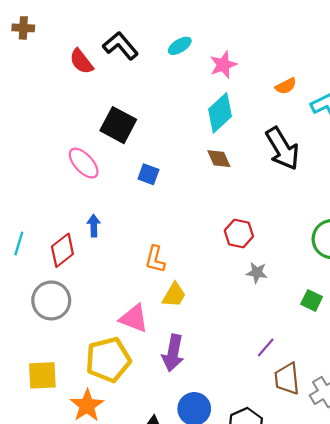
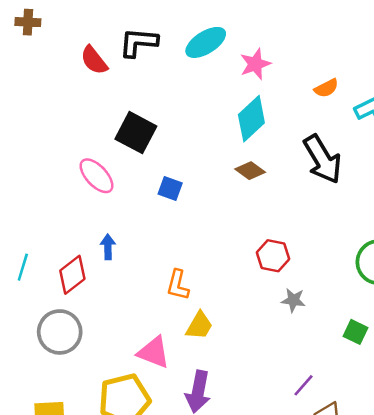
black L-shape: (120, 46) -> (138, 42), turned -45
cyan ellipse: (180, 46) -> (206, 42), size x1.5
brown diamond: (219, 159) -> (250, 171), turned -30

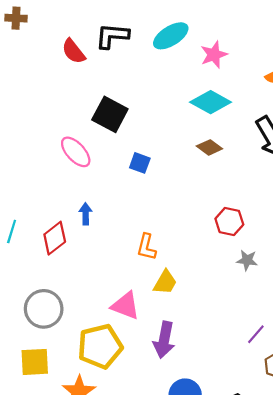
cyan diamond: (251, 119) -> (211, 102), turned 72
gray circle: (60, 332) -> (44, 309), moved

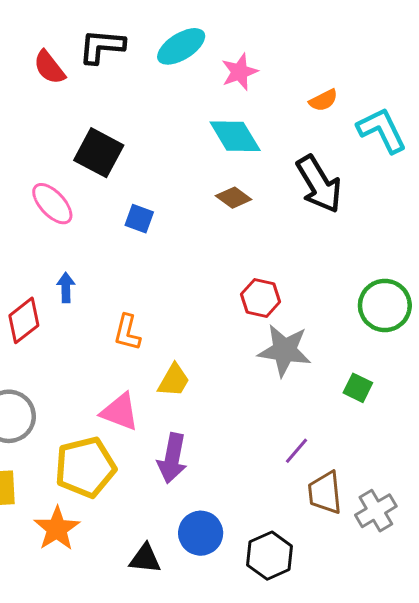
cyan diamond: (211, 102) -> (235, 136), turned 30
orange L-shape: (146, 247) -> (127, 332), moved
gray star: (247, 260) -> (284, 350), size x1.8

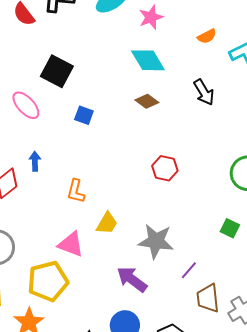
black arrow: (319, 184) -> (204, 92), size x0.7
gray star: (284, 350) -> (156, 241), moved
purple arrow: (172, 458) -> (132, 279), moved, turned 116

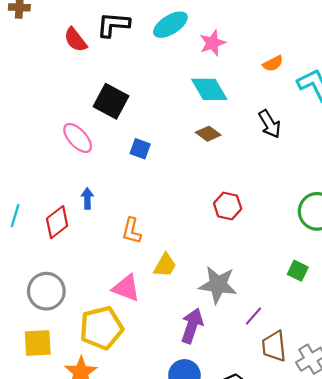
purple arrow: (132, 279) -> (192, 326), turned 72

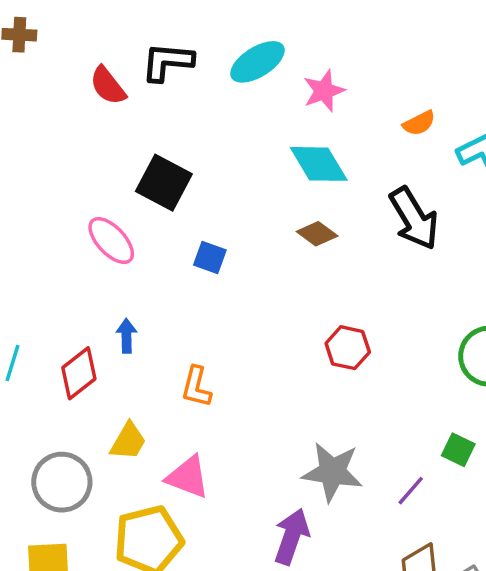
black arrow: (270, 124) -> (414, 218), size x1.4
yellow trapezoid: (165, 265) -> (128, 441), moved
purple line: (254, 316) -> (411, 491), moved

